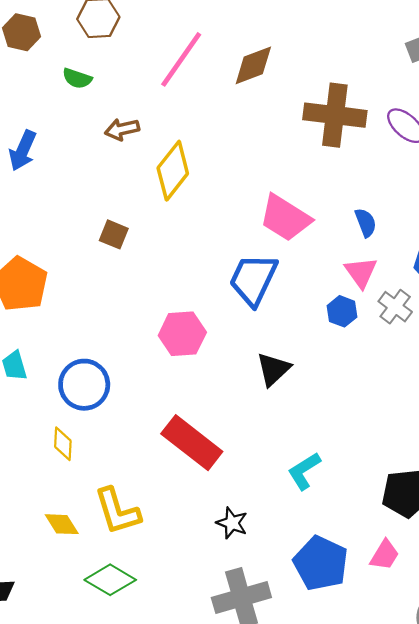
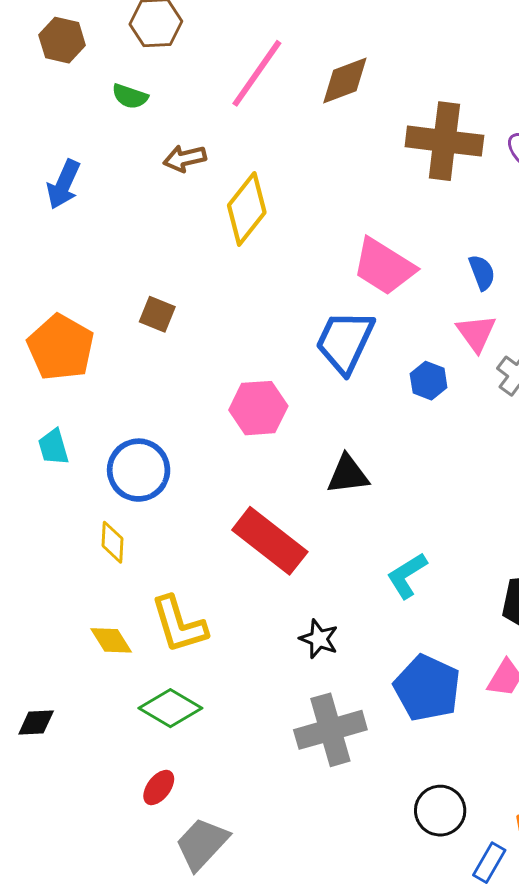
brown square: (114, 234) -> (157, 314), moved
blue hexagon: (342, 311) -> (429, 381), moved
black triangle: (273, 369) -> (348, 474), moved, turned 36

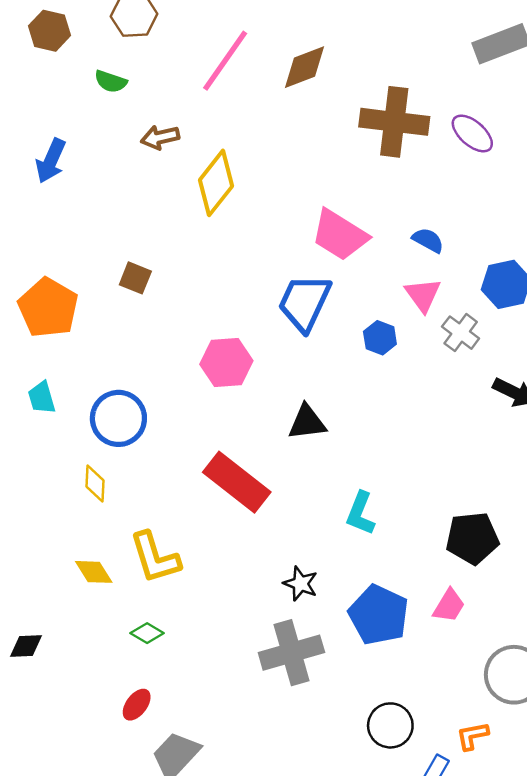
blue semicircle: (482, 272) -> (428, 240), turned -40
cyan L-shape: (407, 575) -> (360, 513), turned -36
black star: (319, 639) -> (301, 584), moved
green diamond: (170, 708) -> (147, 633), size x0.6

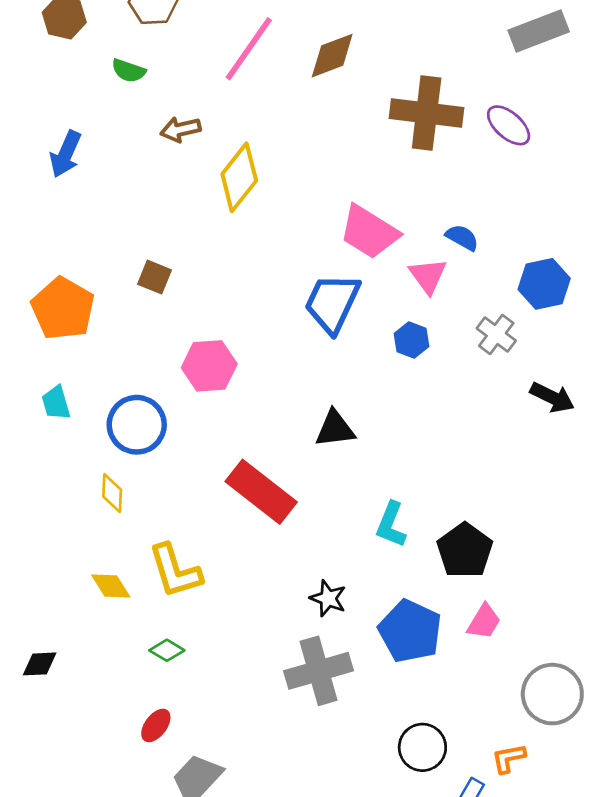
pink triangle: (423, 295) -> (428, 276), moved
pink hexagon: (226, 362) -> (209, 366), moved
black pentagon: (472, 538) -> (465, 550), moved, turned -30

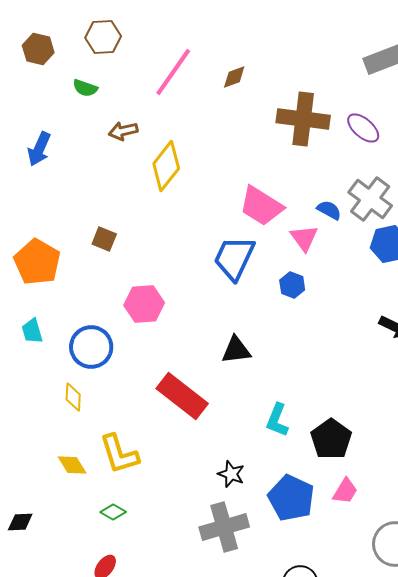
brown diamond: (332, 56) -> (234, 77), size x0.7
gray cross: (496, 334) -> (370, 199), moved, size x1.5

